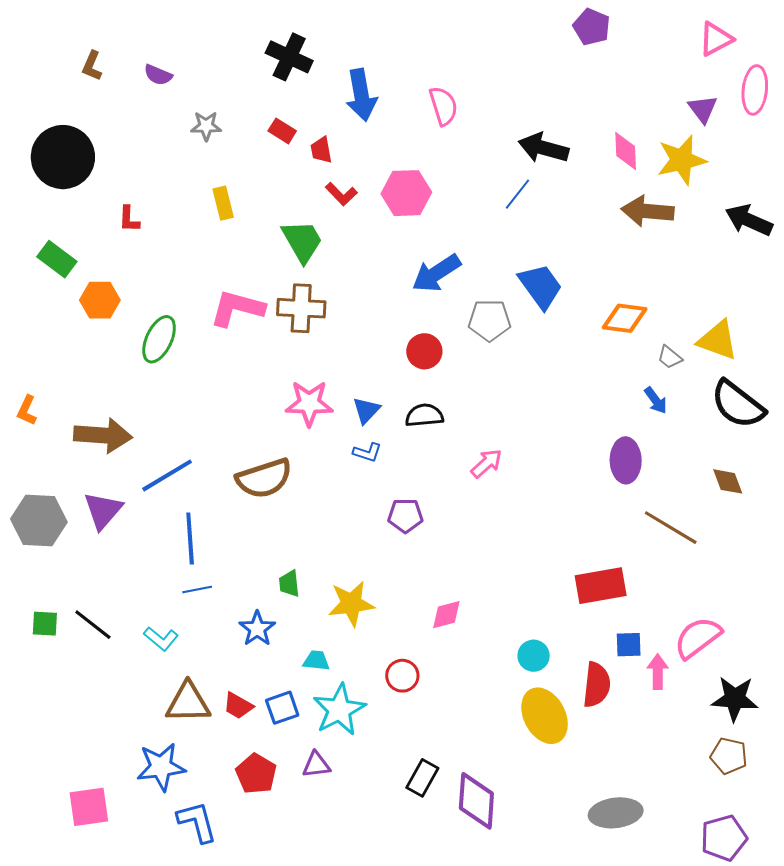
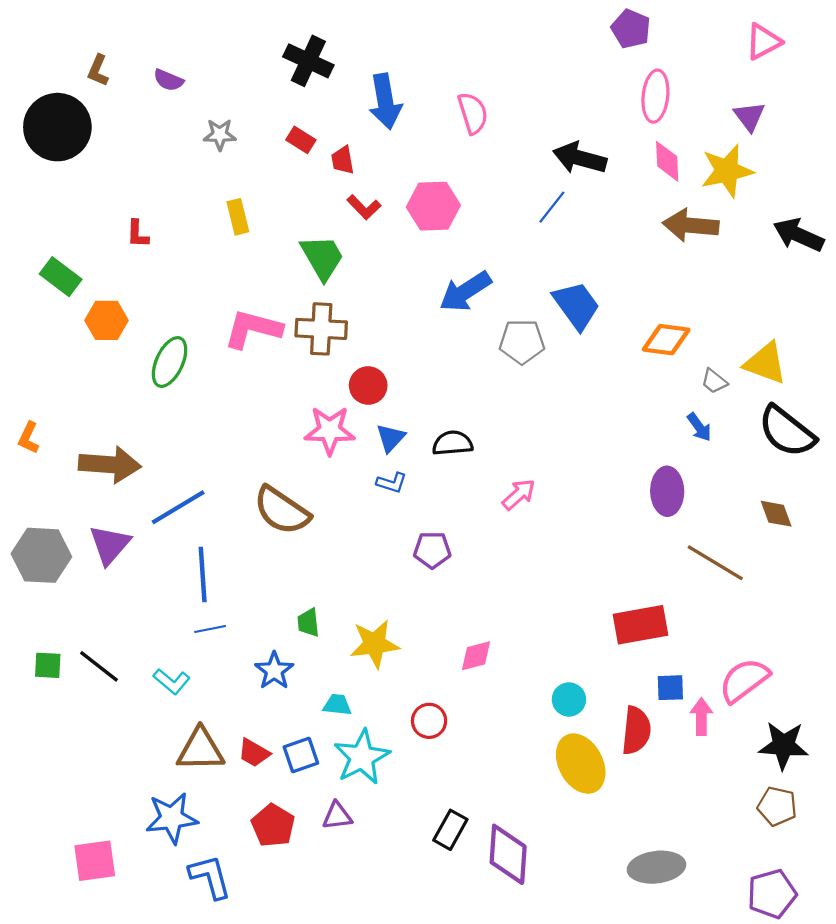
pink ellipse: (755, 90) -> (655, 96), moved
black circle: (63, 157) -> (57, 127), moved
red circle: (424, 351) -> (368, 386), moved
brown semicircle: (264, 478) -> (282, 510), turned 52

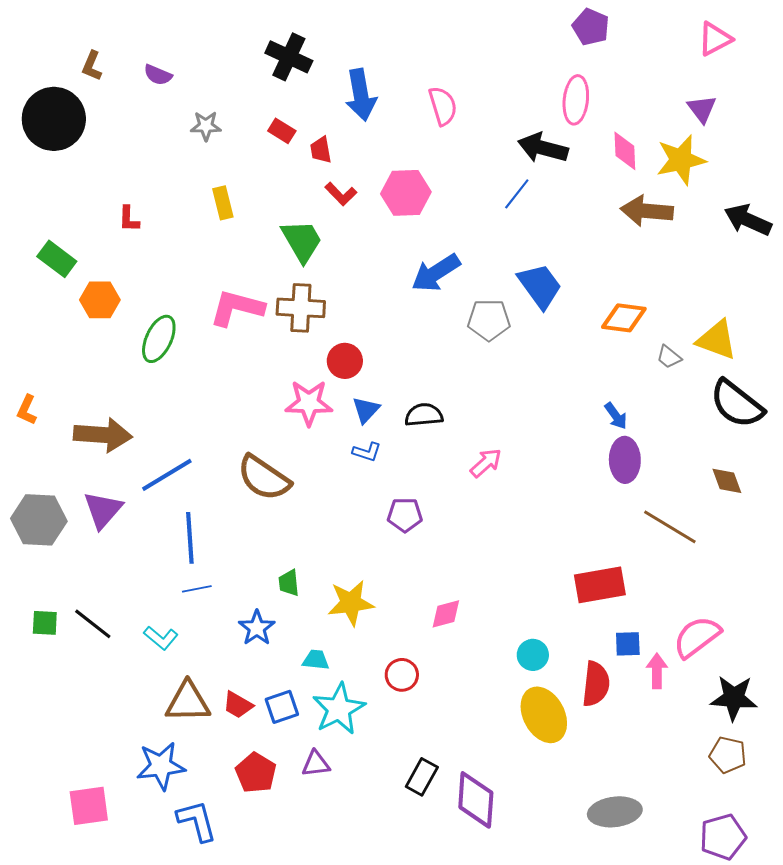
pink ellipse: (655, 96) -> (576, 100), moved
blue arrow: (699, 427) -> (616, 416), moved

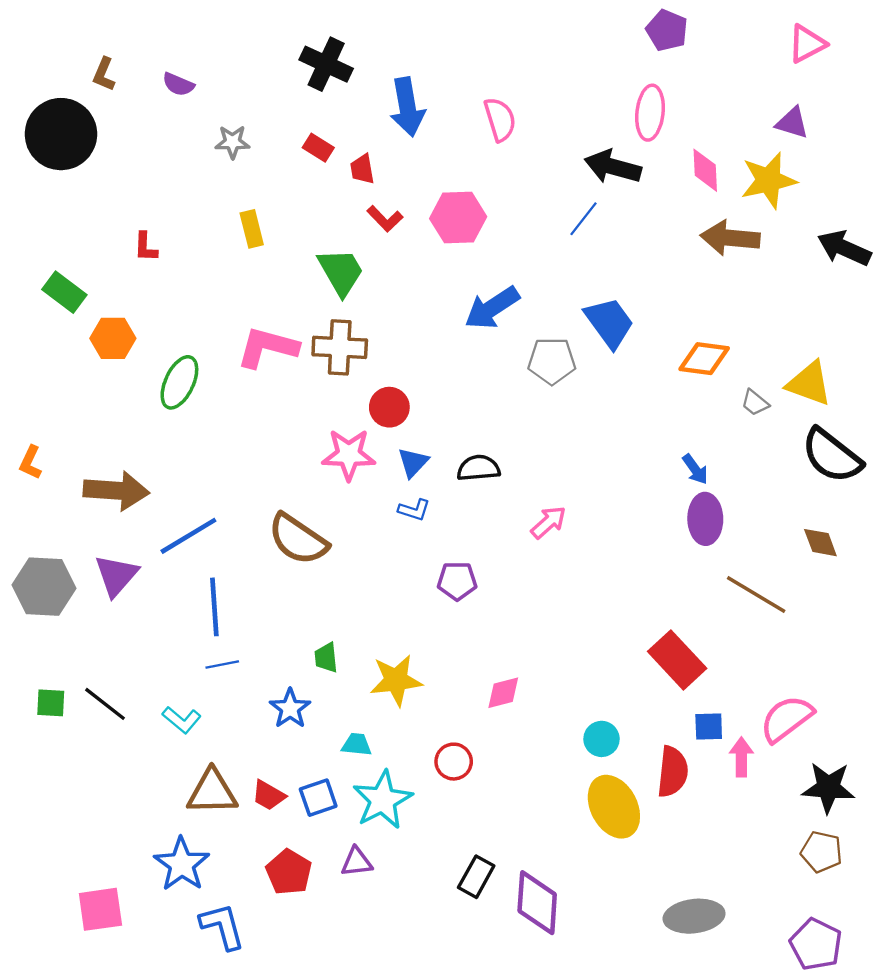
purple triangle: (702, 109) -> (792, 123), turned -36
red rectangle: (600, 585) -> (677, 660), turned 57
blue star: (161, 766) -> (182, 864), turned -30
purple pentagon: (723, 837) -> (816, 944), turned -30

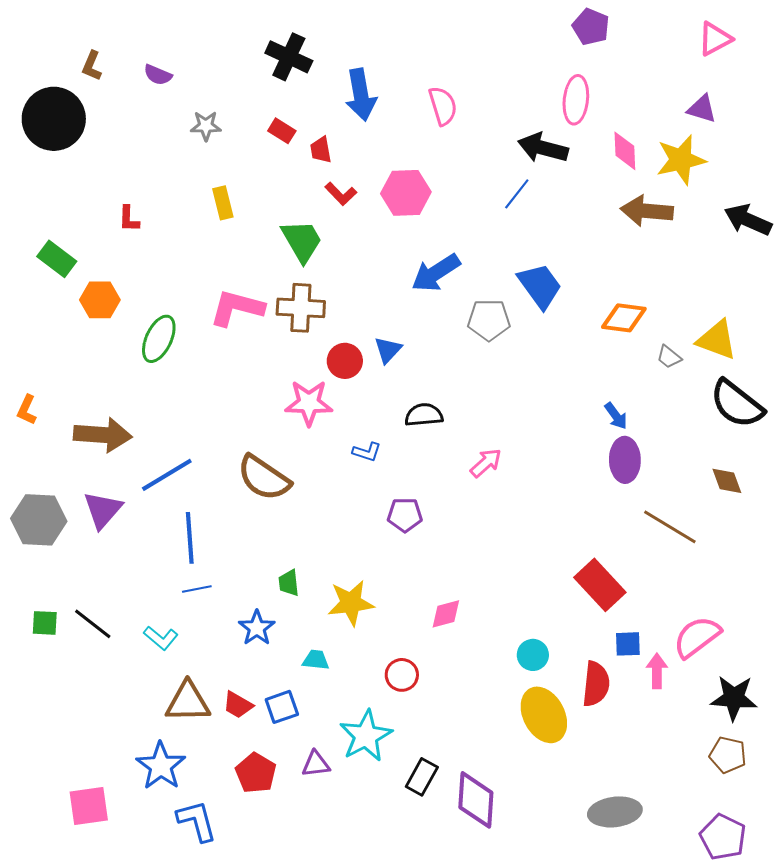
blue triangle: (413, 462) -> (388, 350), moved
cyan star: (383, 800) -> (366, 736), moved

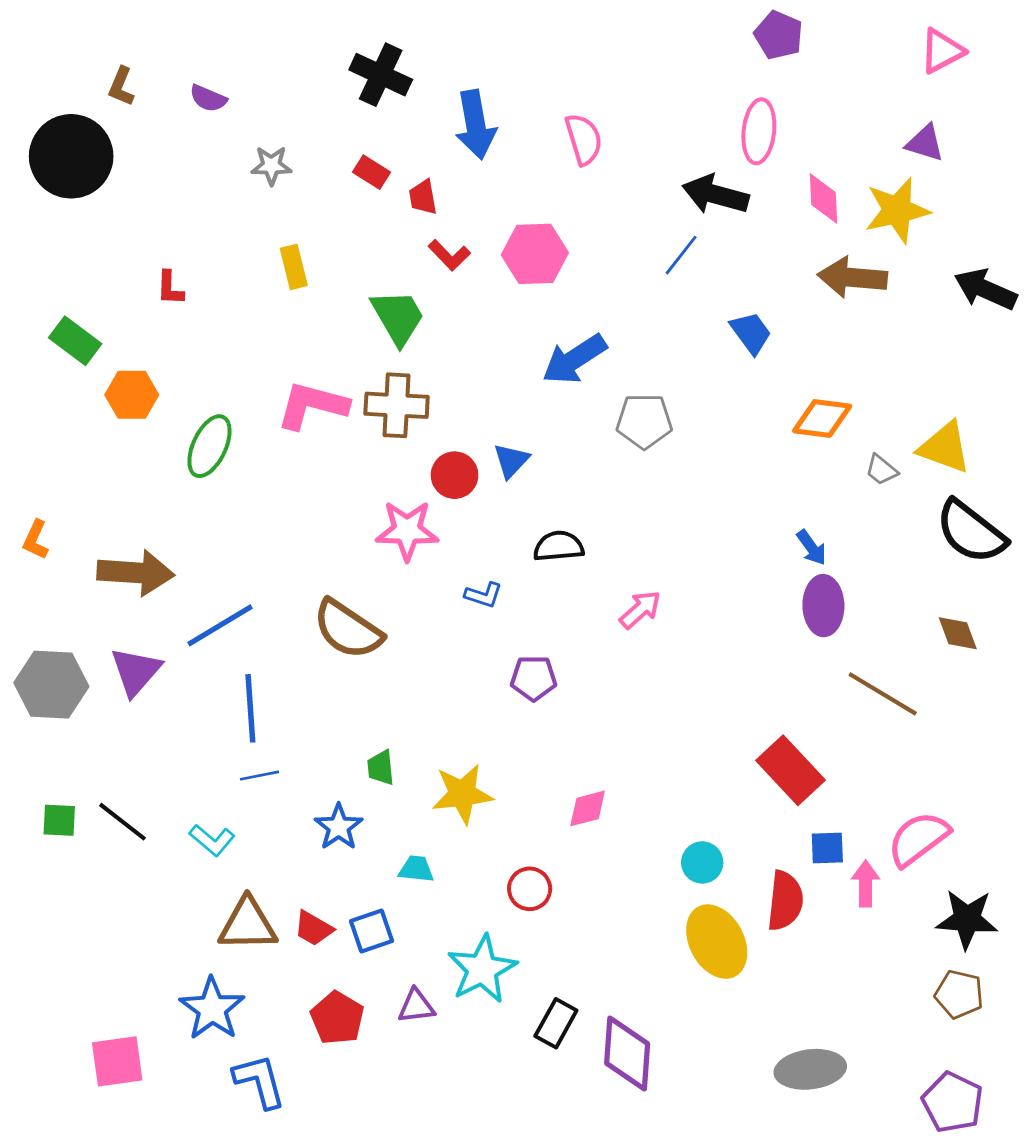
blue trapezoid: (540, 286) -> (751, 333), moved, size x0.7

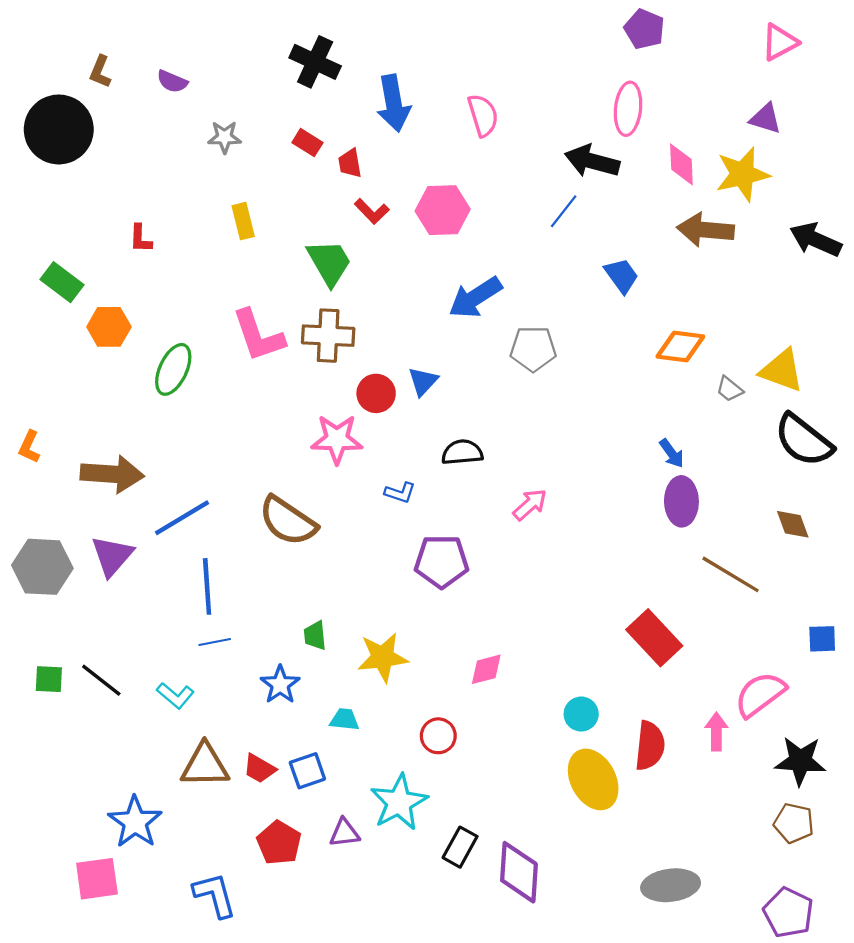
pink L-shape: (312, 405) -> (258, 336), turned -124
purple pentagon: (534, 678) -> (442, 561), size x1.4
blue square: (827, 848) -> (822, 639), moved
blue star: (212, 1009) -> (135, 822), moved

